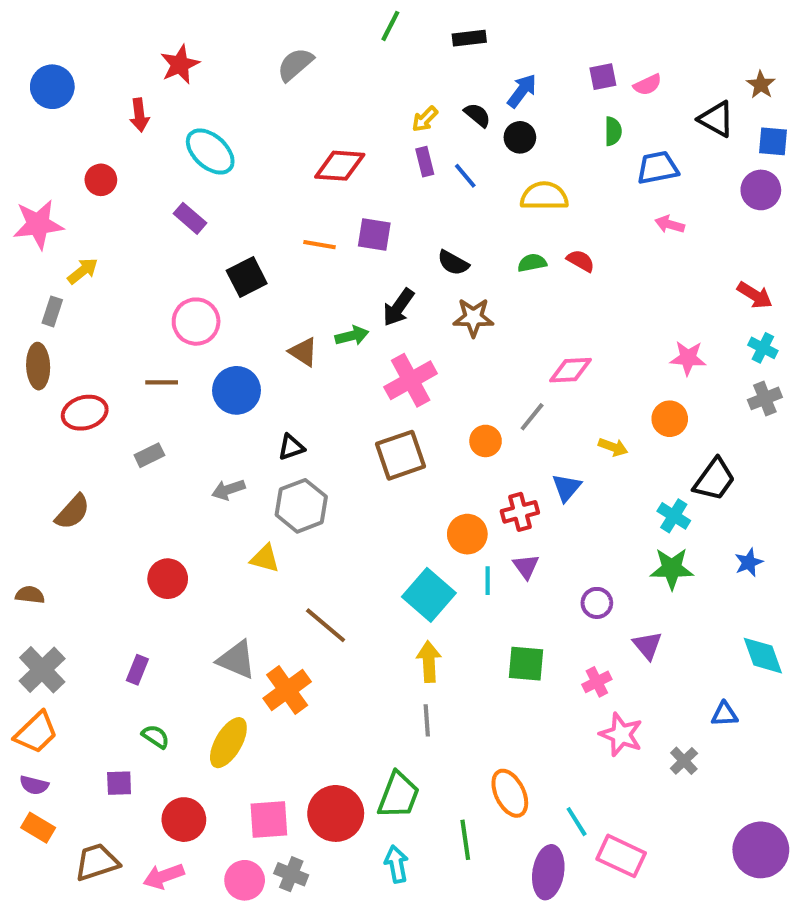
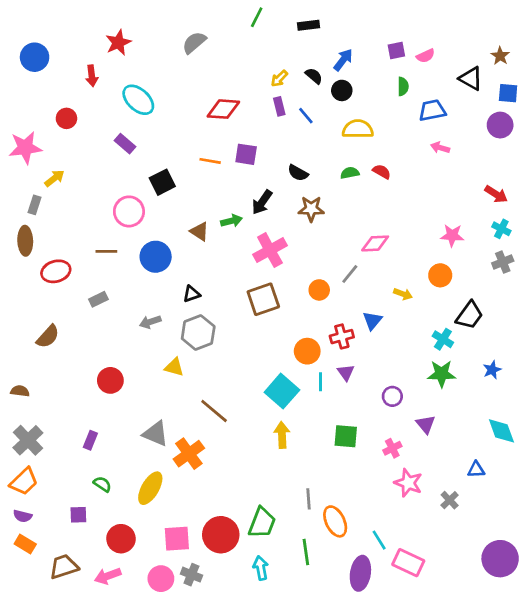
gray line: (427, 720) -> (309, 499), moved

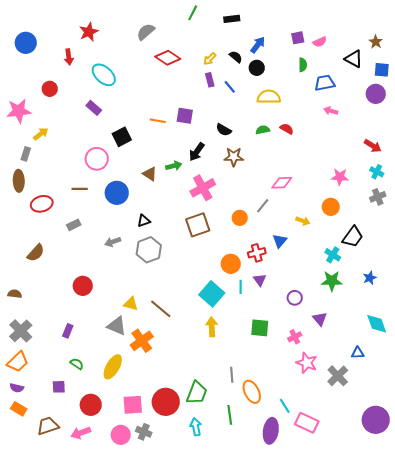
red diamond: (223, 109) -> (168, 58), moved, turned 30
yellow triangle: (174, 367) -> (131, 304), moved
gray cross: (450, 500) -> (338, 376), size x1.5

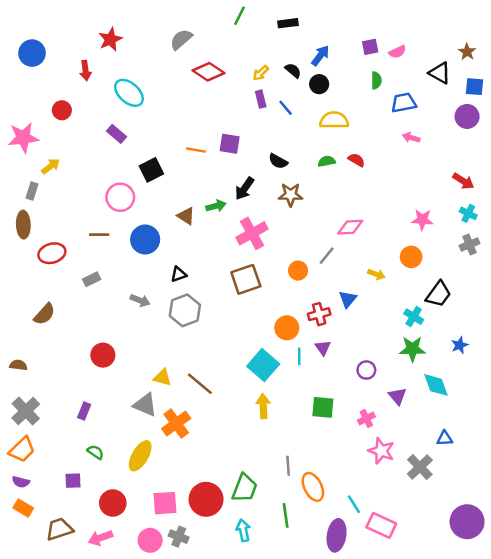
gray arrow: (113, 242) -> (140, 300), turned -140
cyan diamond: (377, 324) -> (436, 385), moved

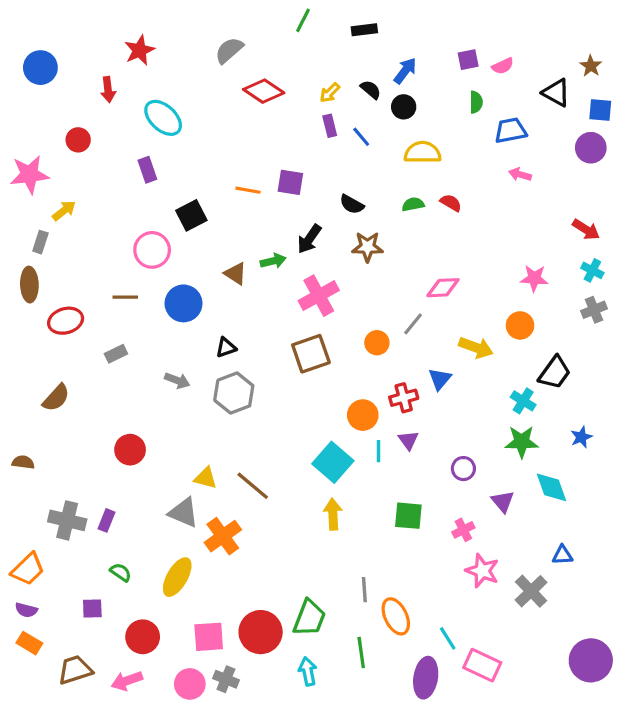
purple rectangle: (117, 134) -> (147, 170), turned 30
yellow arrow: (376, 274) -> (476, 347), size x1.5
gray cross: (26, 411) -> (67, 520), moved, turned -32

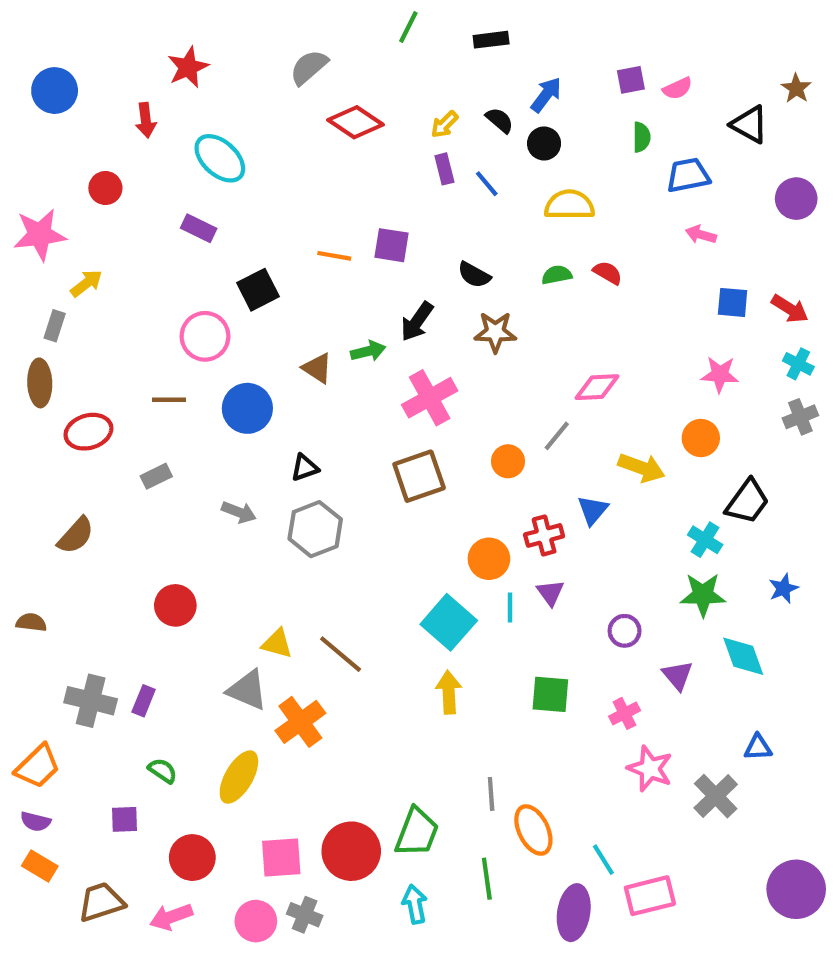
blue square: (600, 110) -> (733, 302), moved
purple rectangle: (147, 170) -> (199, 228), turned -45
pink rectangle: (482, 665) -> (650, 896), turned -39

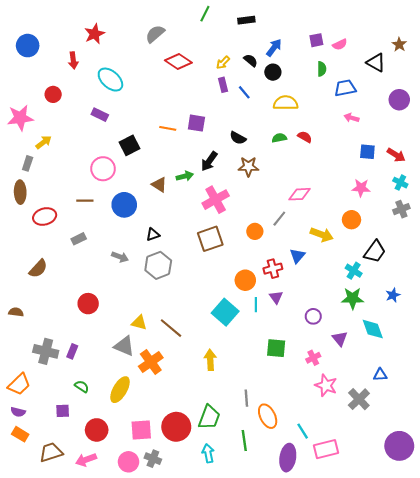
yellow arrow: (449, 692) -> (210, 360), moved

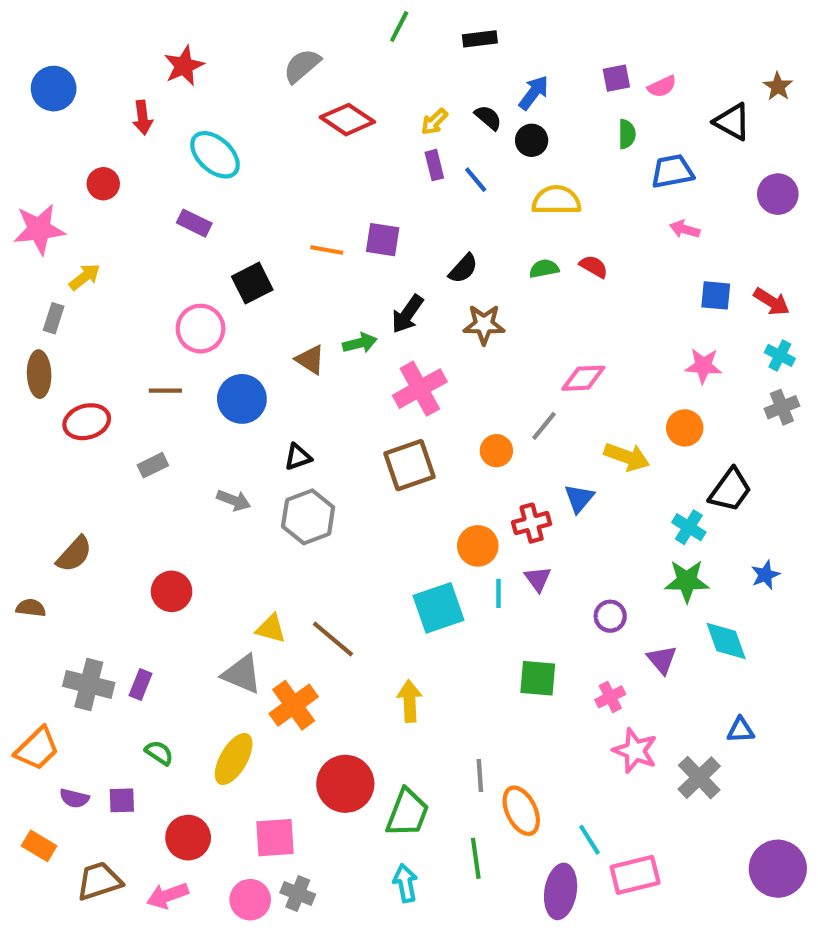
black semicircle: (238, 138) -> (463, 269), turned -77
brown semicircle: (38, 269) -> (74, 554), moved
cyan square: (225, 312) -> (438, 608), turned 30
purple semicircle: (18, 412) -> (74, 798), moved
red circle: (176, 427) -> (345, 784), moved

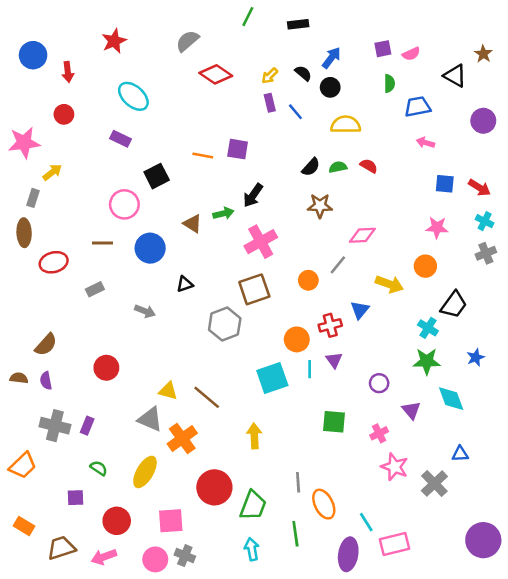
red arrow: (143, 118) -> (68, 72), moved
black semicircle: (463, 269) -> (311, 167), moved
brown star: (484, 324) -> (320, 206), moved
gray hexagon: (308, 517) -> (225, 324), moved
purple semicircle: (74, 798) -> (46, 381), moved, turned 66

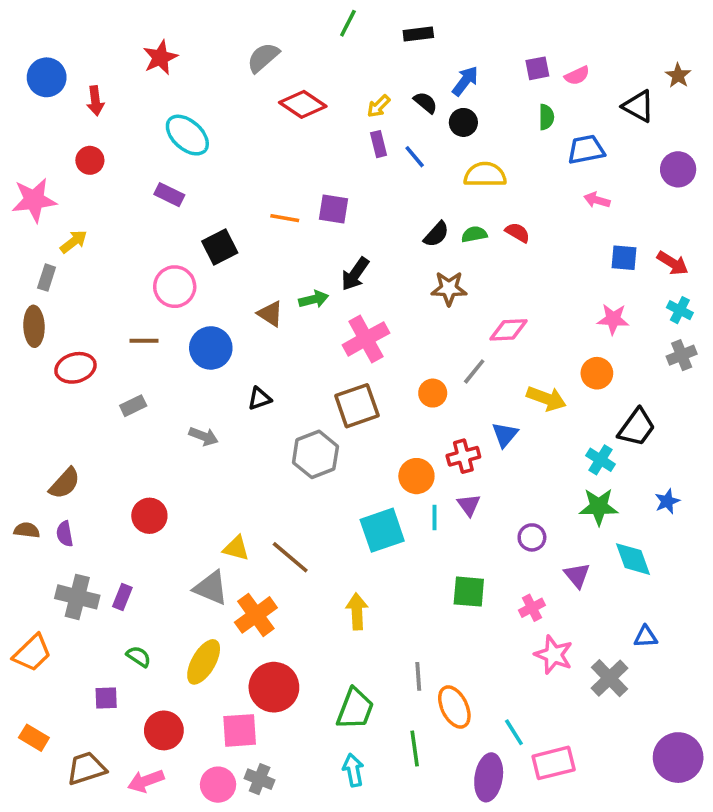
red circle: (214, 487) -> (274, 687), moved

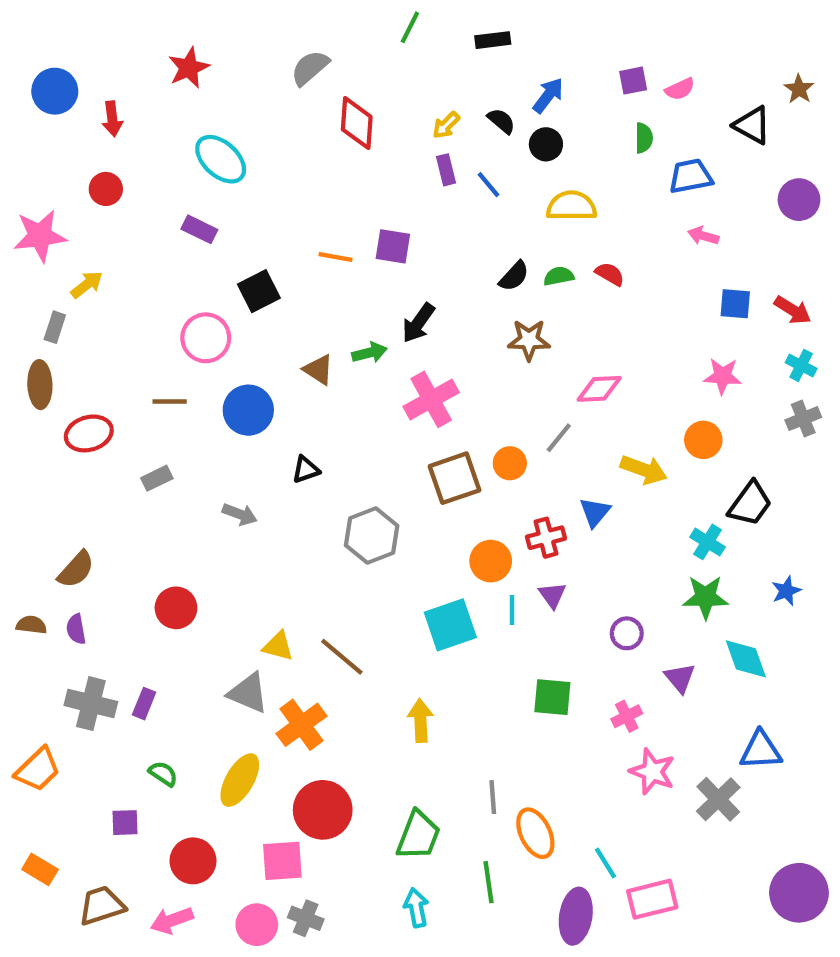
red diamond: (303, 104) -> (357, 123), turned 60
brown square: (357, 406) -> (455, 478), moved
blue triangle: (646, 637) -> (761, 750), size x1.5

